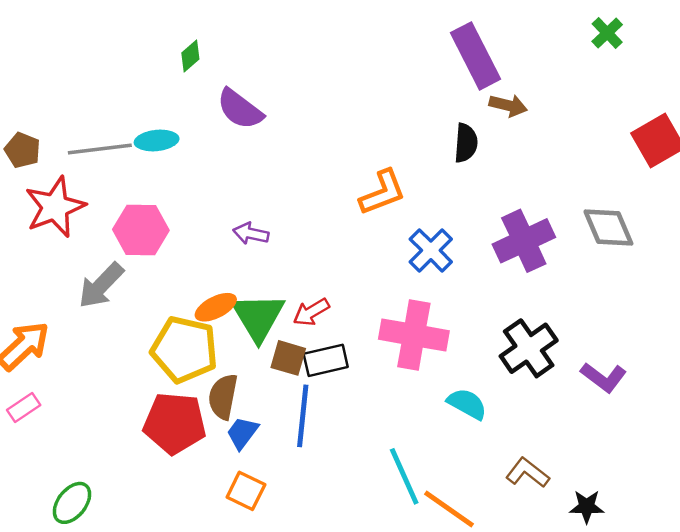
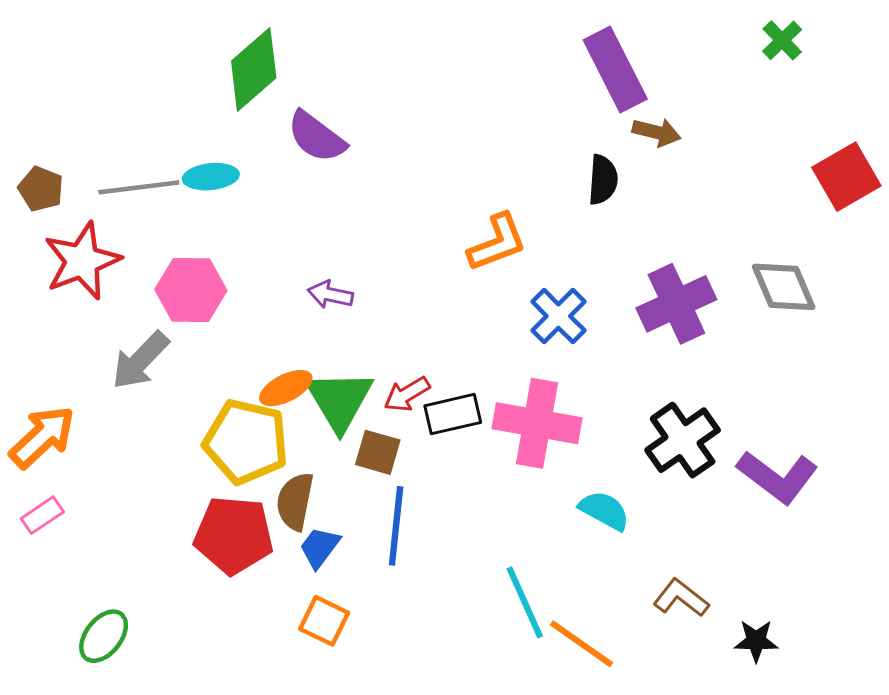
green diamond: (190, 56) -> (254, 69), size x2.0
black rectangle: (326, 360) -> (453, 414), moved
purple L-shape: (604, 377) -> (778, 477), size x1.4

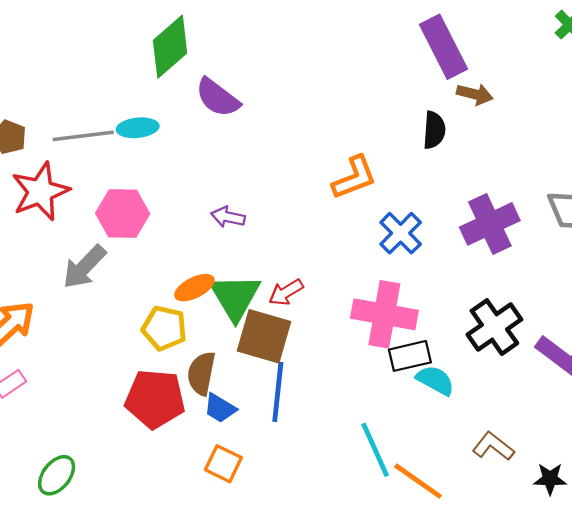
black rectangle: (453, 414) -> (410, 356), moved
yellow pentagon: (246, 442) -> (164, 328), size x0.7
brown square: (378, 452) -> (264, 336), size x1.6
blue trapezoid: (320, 547) -> (220, 408), turned -96

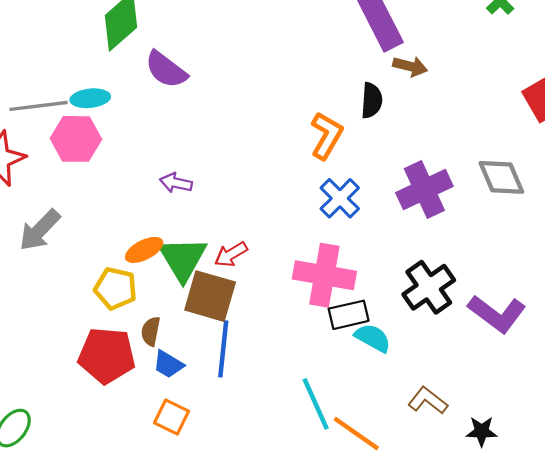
orange L-shape: (354, 178) -> (327, 136), moved, turned -39
pink hexagon: (123, 213) -> (76, 139), moved
brown semicircle: (201, 373) -> (151, 331), size x0.7

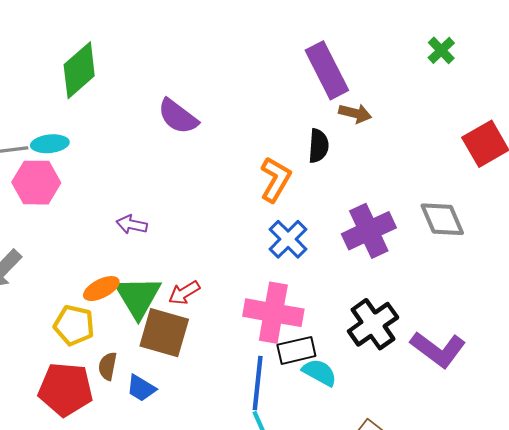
purple semicircle: (166, 70) -> (178, 116), moved
blue line: (223, 349) -> (258, 383), moved
blue trapezoid: (168, 364) -> (141, 388), moved

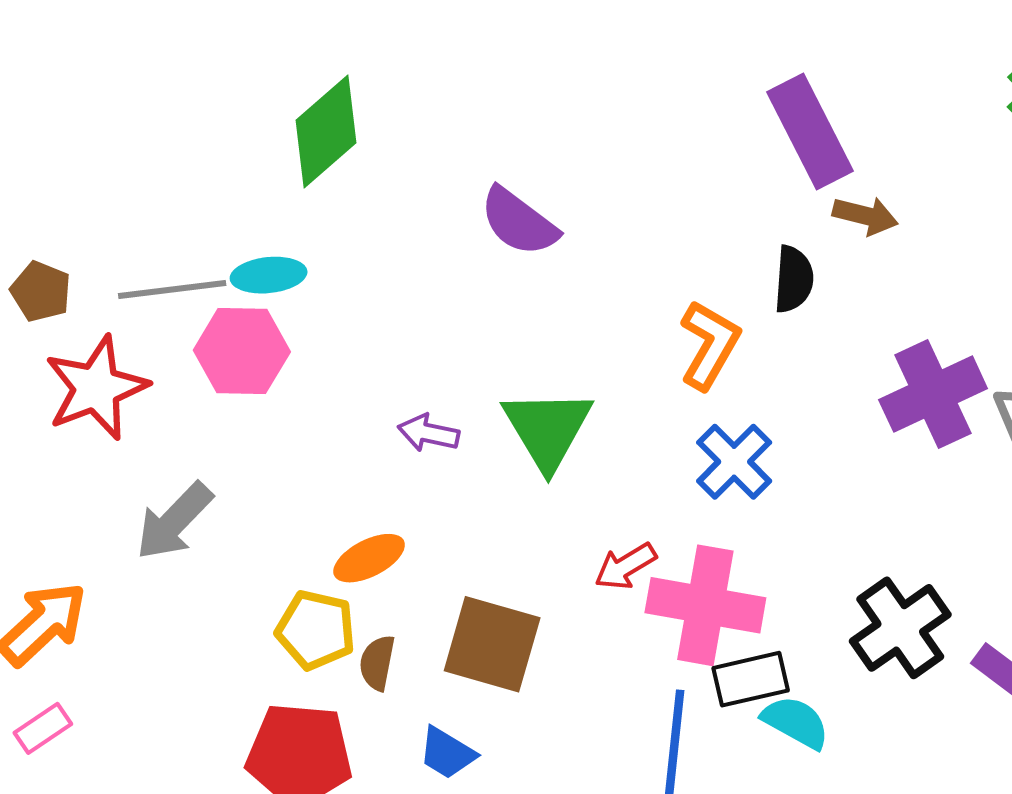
purple cross: (369, 231) -> (933, 394), moved
red arrow: (184, 293) -> (625, 566), moved
green triangle: (138, 297) -> (547, 429), moved
brown semicircle: (108, 366) -> (377, 663), moved

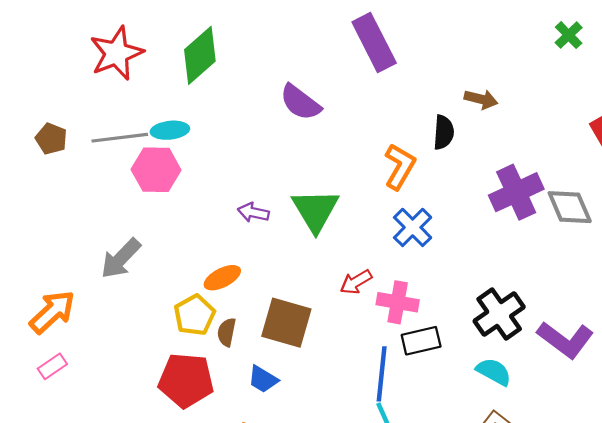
purple rectangle: (810, 132) -> (374, 43), moved
red star: (96, 388) -> (117, 53), moved
pink cross: (705, 605) -> (398, 302), size x0.7
yellow pentagon: (316, 630) -> (195, 315), turned 30
cyan semicircle: (796, 722) -> (494, 372), moved

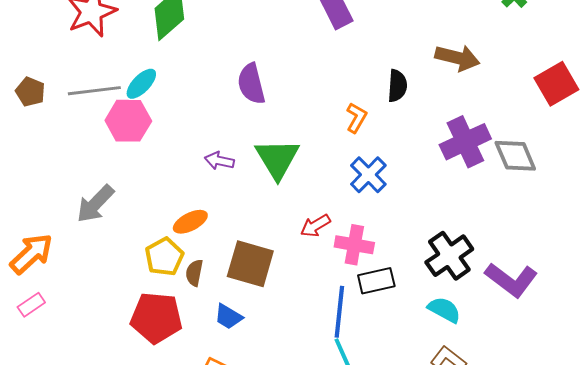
brown arrow: (481, 99) -> (457, 58), moved, size x1.4
purple semicircle: (300, 102) -> (251, 84), moved, turned 39
cyan ellipse: (170, 130) -> (141, 84), turned -40
orange L-shape: (400, 167) -> (356, 118), size x0.7

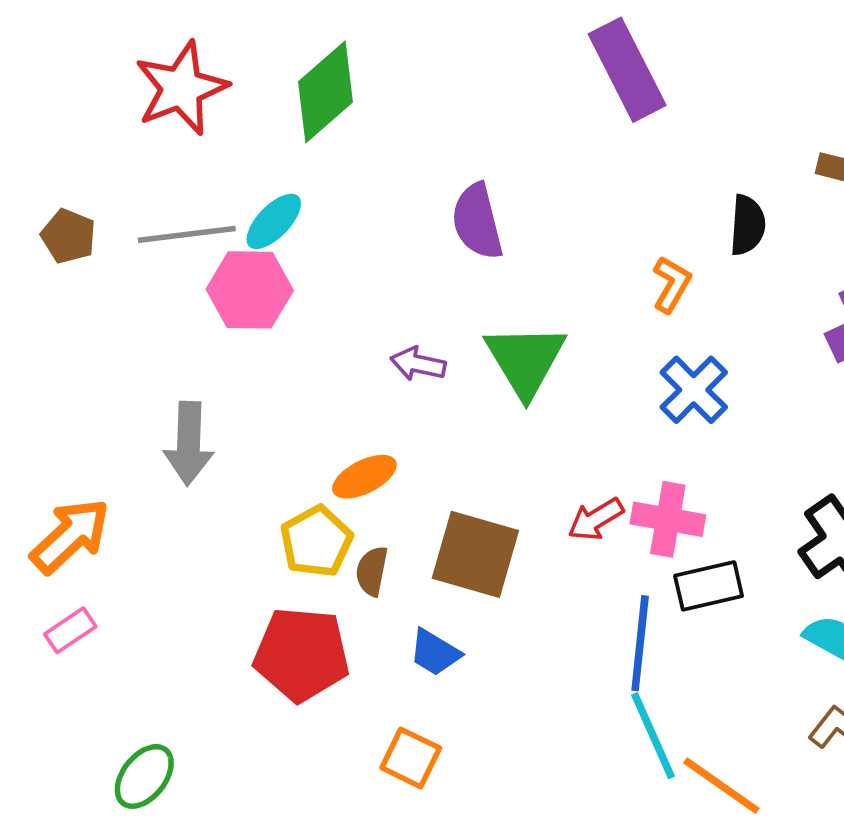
gray arrow: (95, 204) -> (189, 443), turned -42
red arrow: (315, 226) -> (596, 519), moved

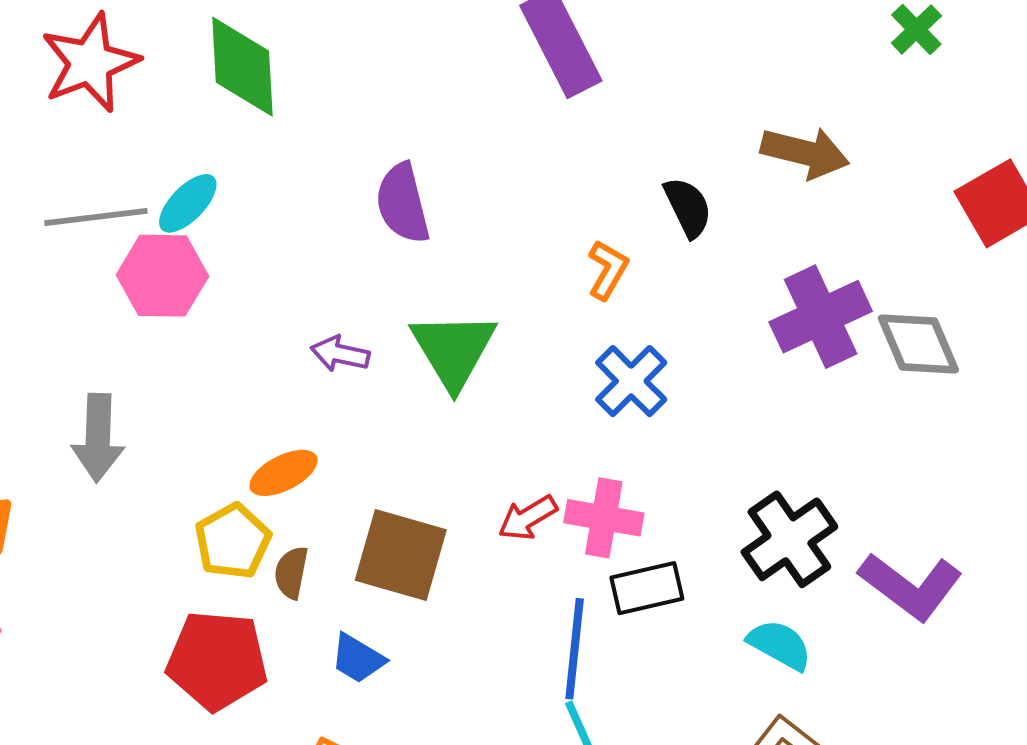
green diamond: (326, 92) -> (242, 67), turned -52
black semicircle: (747, 225) -> (688, 207), turned -30

